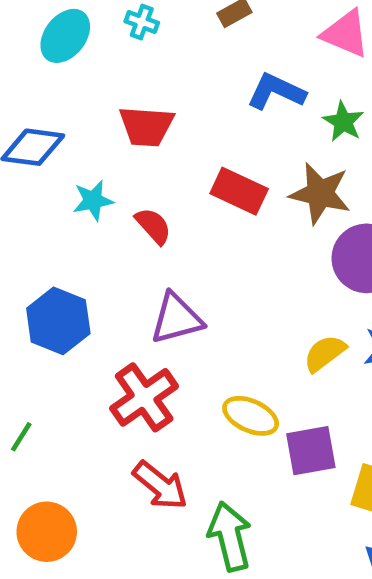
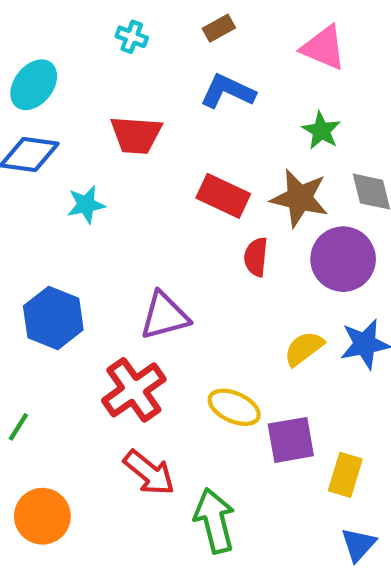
cyan ellipse: (65, 36) -> (34, 85), moved
blue L-shape: (276, 92) -> (228, 91), moved
red semicircle: (153, 226) -> (256, 257), moved, turned -132

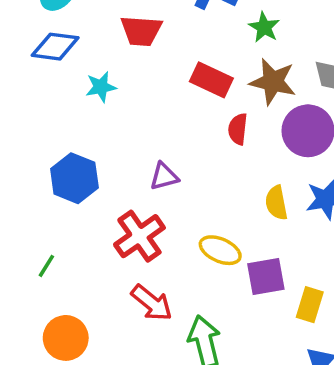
green star: (321, 131) -> (264, 27), moved
purple triangle: (164, 316) -> (164, 176), size x0.7
yellow semicircle: (304, 348) -> (276, 203), turned -64

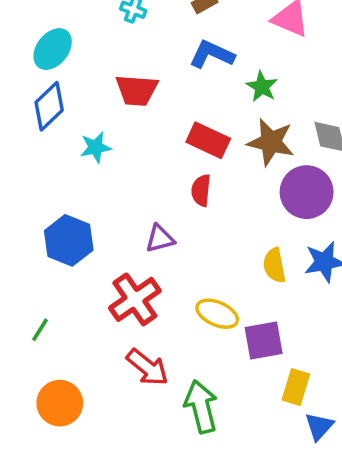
blue diamond: (55, 47) -> (49, 106), turned -51
red semicircle: (238, 129) -> (201, 190), moved
yellow rectangle: (310, 305) -> (296, 387), moved

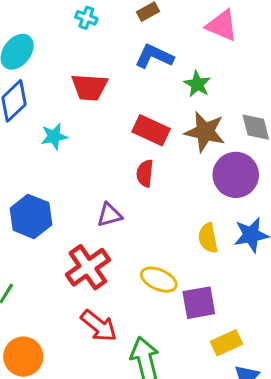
yellow rectangle: (296, 387) -> (227, 343), turned 48

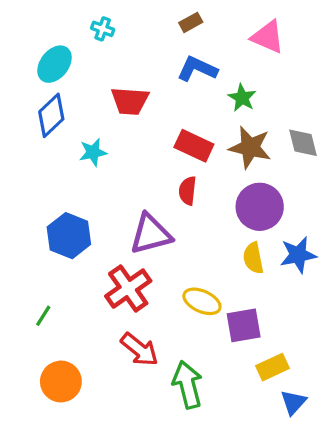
cyan cross: (86, 18) -> (103, 29), moved
purple circle: (236, 175) -> (260, 207), moved
purple triangle: (109, 215) -> (151, 234), size x1.6

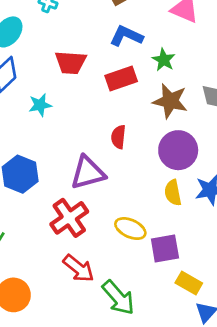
red rectangle: (194, 146) -> (121, 78), moved, turned -44
yellow rectangle: (272, 367) -> (189, 283), turned 55
green arrow: (188, 385) -> (118, 298), turned 153

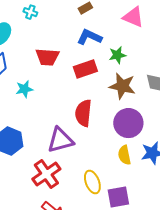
green star: (164, 60) -> (117, 55), turned 30
red semicircle: (118, 137) -> (83, 113), size x1.5
yellow ellipse: (130, 229) -> (92, 182), turned 45

